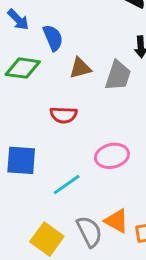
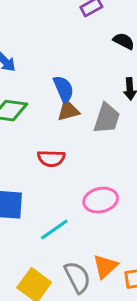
blue semicircle: (53, 38) -> (64, 89), moved
orange triangle: (117, 221) -> (105, 266), turned 48

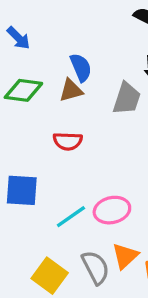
brown triangle: (68, 111) -> (71, 90), moved
pink ellipse: (101, 200) -> (112, 210), moved

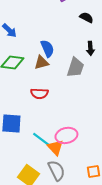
cyan line: (71, 217) -> (41, 139), turned 72
orange triangle: (125, 256) -> (55, 147), moved, turned -30

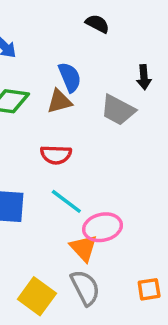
black semicircle: (86, 17) -> (97, 24), moved
gray trapezoid: (75, 67) -> (118, 110), turned 100
cyan line: (41, 139) -> (66, 201), moved

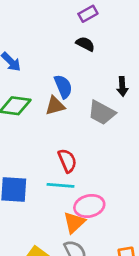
red semicircle: (56, 155) -> (67, 161), moved, turned -115
cyan line: (66, 201) -> (60, 185), turned -32
orange triangle: (84, 248) -> (74, 222), turned 30

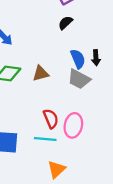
black semicircle: (85, 44) -> (65, 23), turned -70
blue semicircle: (63, 87) -> (78, 59), moved
pink ellipse: (89, 206) -> (73, 125), moved, turned -65

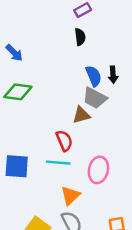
black semicircle: (65, 23) -> (80, 37), turned 126
brown triangle: (41, 74) -> (81, 115), moved
pink ellipse: (73, 125) -> (98, 170), moved

